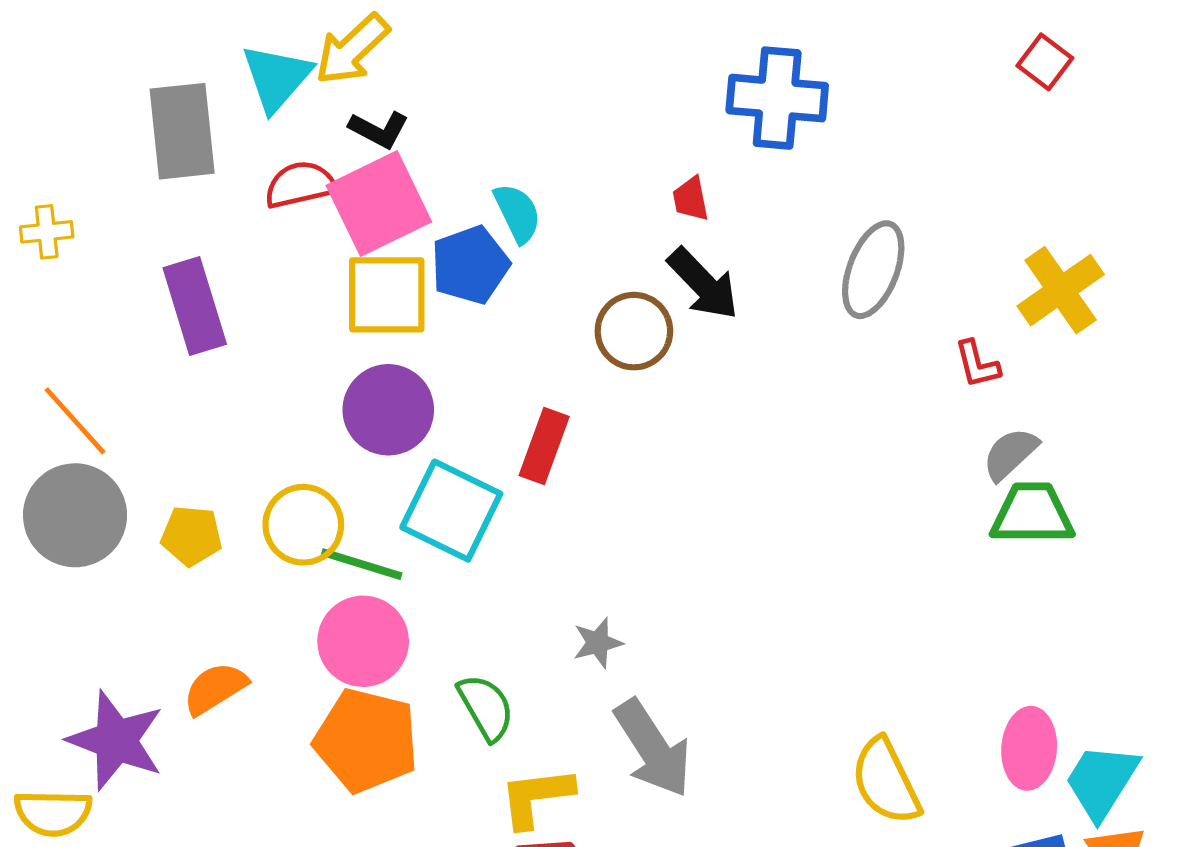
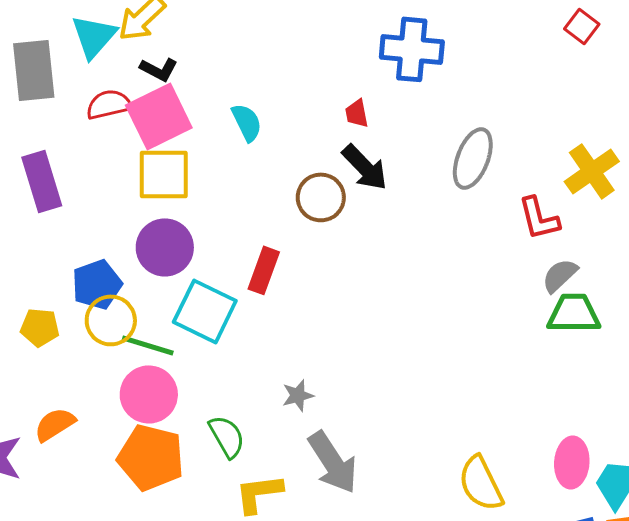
blue pentagon: (470, 265) -> (97, 284), moved
red L-shape: (977, 364) -> (539, 218), size x1.4

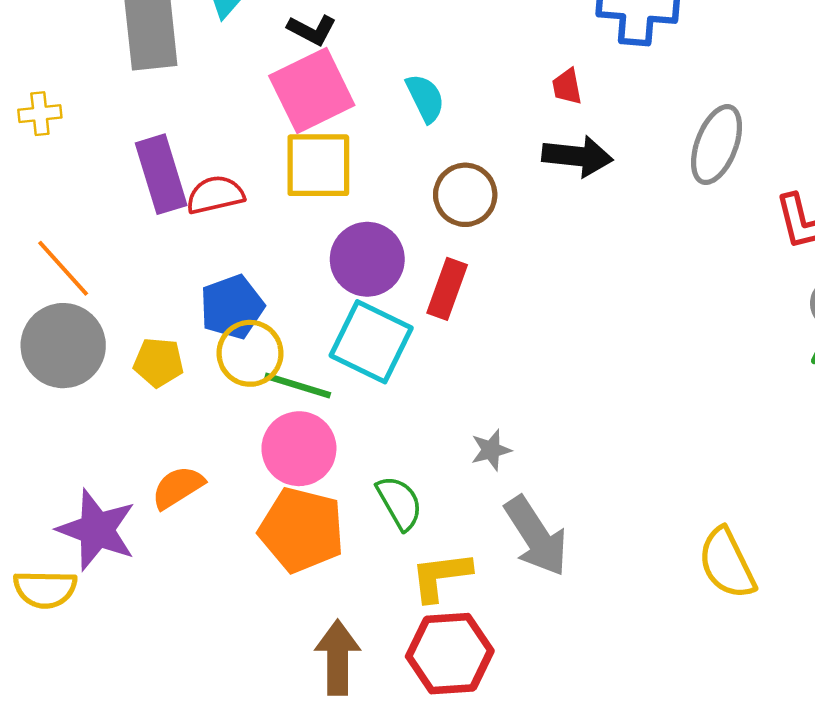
red semicircle: (109, 104) -> (215, 195), moved
black arrow: (365, 167) -> (577, 156), turned -40
brown circle: (321, 197) -> (465, 195), moved
purple circle: (165, 247) -> (367, 259), moved

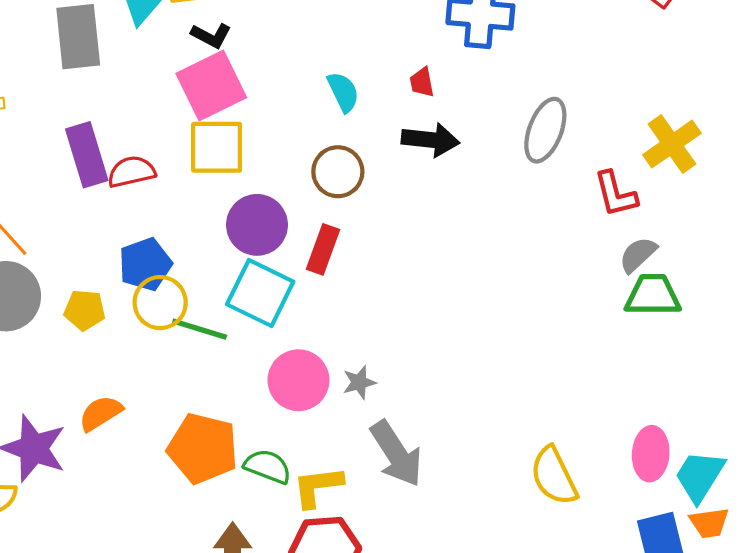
cyan semicircle: (425, 98) -> (343, 92), moved
pink circle: (299, 449) -> (298, 380), moved
green semicircle: (399, 503) -> (268, 466), moved, turned -39

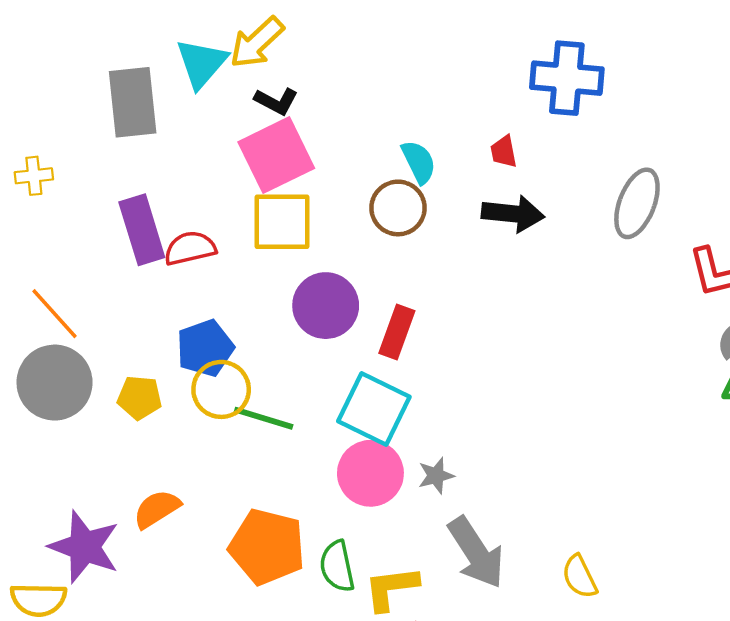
brown circle: (338, 172) -> (398, 208), moved
cyan square: (260, 293) -> (374, 409), moved
green semicircle: (268, 466) -> (337, 566), turned -123
yellow semicircle: (554, 476) -> (580, 577), moved, size x0.7

